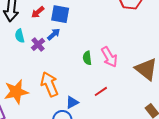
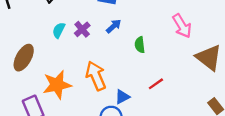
blue arrow: (54, 34) -> (114, 26), moved
cyan semicircle: (20, 36) -> (59, 30), moved, turned 40
pink arrow: (109, 57) -> (182, 26), moved

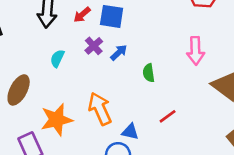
pink arrow: (182, 26) -> (195, 51), turned 30
purple cross: (82, 29) -> (94, 46), moved
blue triangle: (122, 97) -> (130, 132), turned 42

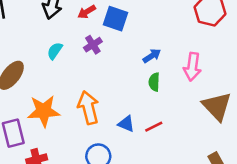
blue arrow: (119, 53) -> (152, 56), moved
green semicircle: (149, 73) -> (154, 82), moved
blue triangle: (130, 132) -> (126, 124), moved

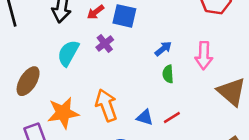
cyan semicircle: (55, 51) -> (68, 53), size x1.5

